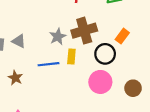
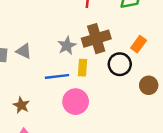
brown star: (15, 78) -> (21, 105), moved
pink circle: (100, 82) -> (76, 102), moved
brown circle: (133, 88) -> (149, 85), moved

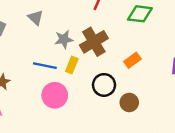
brown cross: (96, 39) -> (94, 42), turned -32
gray triangle: (24, 51) -> (36, 18), moved
black circle: (120, 64) -> (104, 85), moved

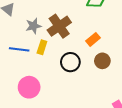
pink circle: (55, 95) -> (29, 87), moved
brown circle: (129, 102) -> (102, 61), moved

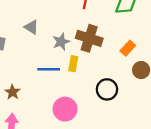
brown cross: (59, 26) -> (89, 38), turned -30
black circle: (70, 62) -> (107, 89), moved

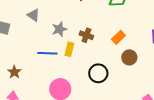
brown cross: (89, 38) -> (86, 35), moved, size x0.6

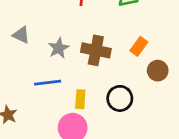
brown cross: (86, 35) -> (96, 50), size x1.5
yellow rectangle: (69, 49) -> (80, 99), moved

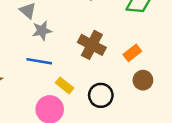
gray star: (59, 48) -> (42, 31), moved
yellow rectangle: (80, 99) -> (65, 85), turned -72

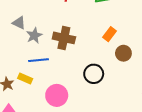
brown cross: (92, 45) -> (64, 38), moved
yellow rectangle: (65, 85) -> (25, 79), moved

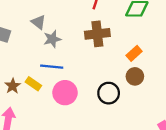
brown cross: (64, 38) -> (97, 34), moved, turned -30
brown circle: (123, 53) -> (135, 76), moved
pink circle: (57, 95) -> (65, 93), moved

